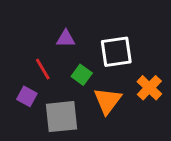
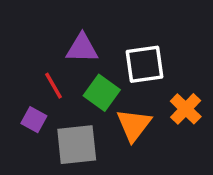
purple triangle: (66, 39) -> (82, 48), size x1.4
green square: (82, 75) -> (102, 93), size x1.4

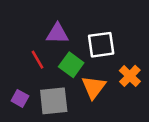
purple square: (34, 120) -> (20, 98), moved

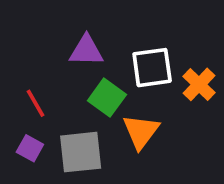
red line: (37, 60) -> (36, 103), moved
orange cross: (130, 76) -> (199, 84), moved

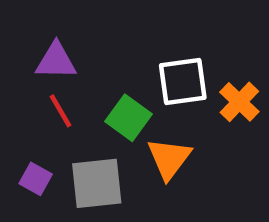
purple triangle: (86, 51) -> (56, 61), moved
red line: (36, 103) -> (61, 111), moved

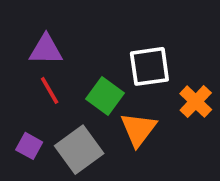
orange cross: (239, 102) -> (196, 102), moved
gray square: (97, 183) -> (79, 150), turned -30

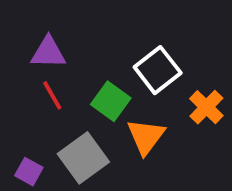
white square: (149, 66) -> (158, 70), turned -30
purple square: (29, 146) -> (29, 172), moved

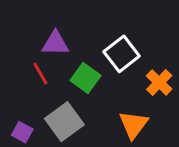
purple triangle: (48, 53) -> (55, 43), moved
orange triangle: (146, 136) -> (134, 125), moved

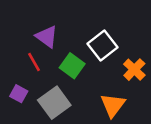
purple triangle: (55, 43) -> (47, 37), turned 35
purple square: (22, 132) -> (19, 94), moved

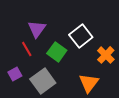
purple triangle: (47, 37) -> (37, 29), turned 30
purple square: (19, 94) -> (15, 74), turned 32

